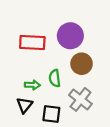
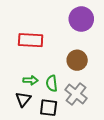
purple circle: (70, 36) -> (81, 19), moved
green semicircle: (55, 78) -> (52, 83), moved

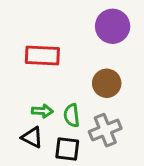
gray cross: (76, 94) -> (105, 130), turned 30
black triangle: (23, 99) -> (32, 137), turned -42

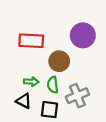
purple circle: (113, 26) -> (83, 35), moved
brown circle: (107, 83) -> (59, 61), moved

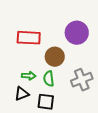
gray cross: (77, 96) -> (82, 80), moved
black triangle: (24, 101) -> (22, 94), turned -49

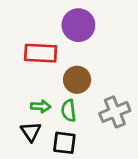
purple circle: (77, 33) -> (78, 25), moved
black triangle: (22, 94) -> (31, 132), turned -42

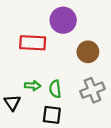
brown circle: (77, 80) -> (88, 52), moved
black triangle: (31, 132) -> (12, 103), moved

